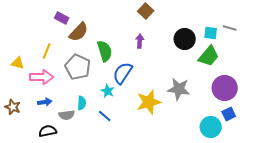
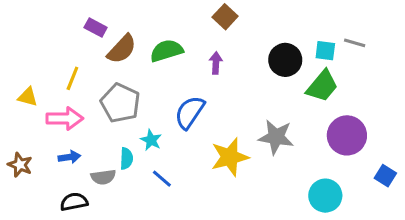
green semicircle: (105, 51) -> (167, 51), moved, turned -90
cyan star: (108, 91) -> (151, 140), moved
blue square: (229, 114) -> (385, 176), moved, turned -32

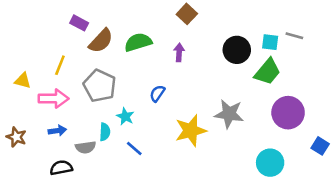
blue semicircle: (190, 112) -> (157, 93), size x0.6

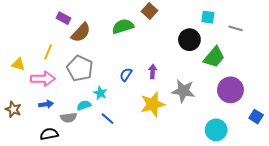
green semicircle: (138, 42) -> (123, 26), moved
cyan square: (270, 42) -> (208, 17), moved
purple arrow: (179, 52) -> (153, 71), moved
cyan semicircle: (105, 132) -> (84, 105), turned -112

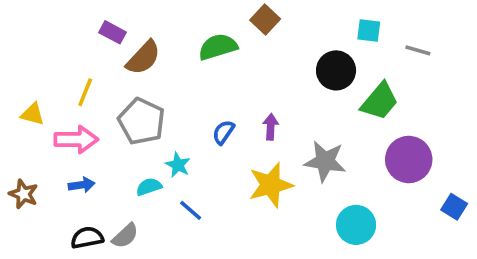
gray semicircle: (69, 118) -> (125, 236), moved, turned -35
cyan circle: (216, 130) -> (356, 225), moved

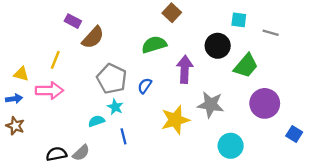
green semicircle: (218, 47) -> (154, 45), moved
gray pentagon: (142, 121) -> (112, 79), moved
purple arrow: (271, 127) -> (185, 69), moved, size x1.6
blue arrow: (82, 185) -> (14, 99), moved
blue line: (191, 210) -> (124, 136), turned 35

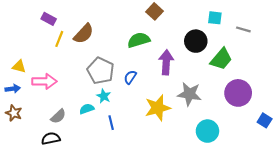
purple rectangle: (73, 21) -> (49, 19), moved
yellow line: (55, 60) -> (59, 39), moved
gray semicircle: (81, 153) -> (58, 116), moved

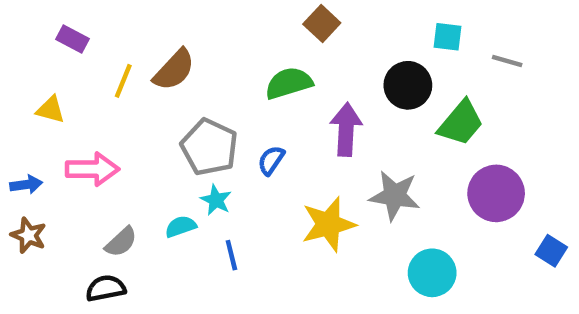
purple rectangle: (49, 19) -> (73, 39), moved
yellow triangle: (19, 67) -> (51, 110), moved

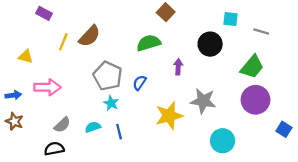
purple rectangle: (73, 39) -> (44, 13), moved
green trapezoid: (461, 123) -> (252, 67), moved
purple arrow: (346, 129) -> (178, 67), size x0.6
cyan semicircle: (181, 226) -> (93, 127), moved

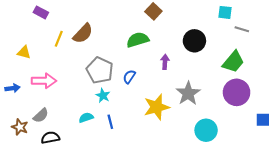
cyan square: (230, 19) -> (225, 12), moved
gray star: (203, 101) -> (188, 93), turned 30
brown star: (14, 121) -> (20, 127), moved
gray semicircle: (62, 125) -> (41, 116), moved
blue square: (284, 129) -> (263, 120), turned -32

